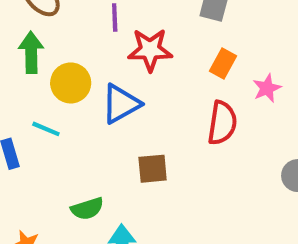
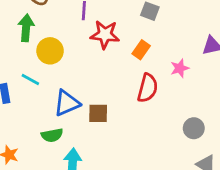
orange rectangle: (223, 64) -> (141, 50), moved
blue triangle: (121, 104) -> (67, 103), moved

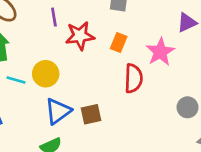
yellow circle: (50, 51) -> (46, 74), moved
pink star: (180, 68) -> (160, 52), size x1.5
cyan line: (30, 80) -> (16, 80), moved

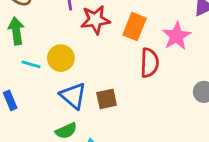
orange rectangle: (119, 43) -> (134, 27), size x1.4
blue triangle: (58, 111) -> (73, 96), turned -44

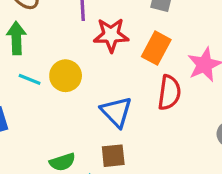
blue triangle: (73, 96) -> (116, 112), moved
brown square: (107, 99) -> (113, 156), moved

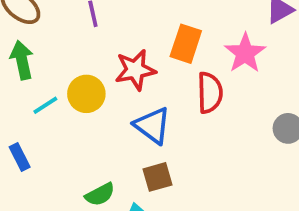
red star: (111, 35) -> (135, 70), moved
cyan line: (30, 79) -> (45, 105), turned -45

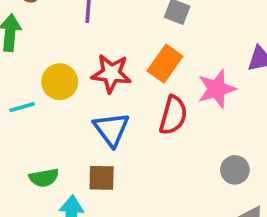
cyan line: (45, 105) -> (22, 107), moved

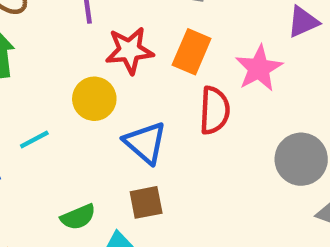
red star: (111, 73) -> (130, 50), moved
yellow circle: (60, 82) -> (94, 99), moved
gray circle: (235, 170) -> (301, 159), size x1.5

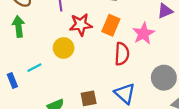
blue triangle: (145, 143) -> (125, 93), moved

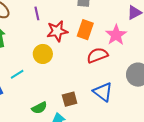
red semicircle: (122, 54) -> (97, 55), turned -110

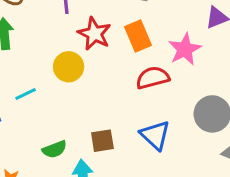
orange rectangle: (85, 30) -> (138, 36), turned -48
red star: (57, 31) -> (94, 34), turned 30

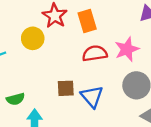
pink star: (185, 49) -> (127, 49), moved
brown square: (102, 141) -> (66, 88), moved

